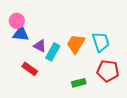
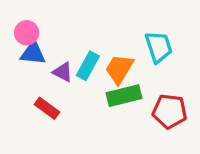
cyan trapezoid: (101, 42) -> (159, 47), moved
cyan rectangle: (53, 52) -> (88, 66), moved
green rectangle: (79, 83) -> (124, 96), moved, size x1.5

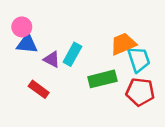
cyan trapezoid: (159, 47) -> (139, 59), moved
orange trapezoid: (119, 69) -> (123, 44), moved, turned 36

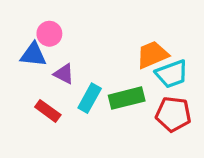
pink circle: (22, 27) -> (49, 34), moved
cyan rectangle: (72, 54) -> (90, 98), moved
cyan trapezoid: (139, 59) -> (172, 74), turned 88

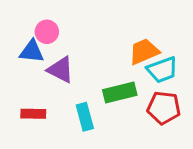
purple triangle: (64, 74) -> (61, 70), size x1.4
cyan rectangle: (90, 98) -> (85, 117), moved, turned -44
red rectangle: (48, 111) -> (33, 114), moved, turned -35

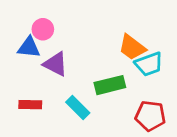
orange trapezoid: (144, 52) -> (132, 47), turned -120
red pentagon: (164, 108) -> (150, 116), moved
cyan rectangle: (85, 117) -> (78, 107), turned -30

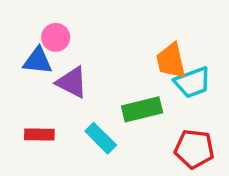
orange trapezoid: (132, 47) -> (171, 61), turned 40

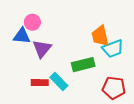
purple triangle: (72, 82) -> (42, 49), turned 42
red rectangle: (39, 135) -> (40, 83), moved

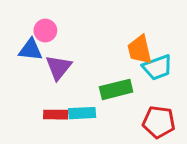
cyan rectangle: (59, 81) -> (82, 113), turned -48

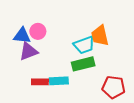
pink circle: (45, 31) -> (38, 31), moved
purple triangle: (59, 67) -> (28, 51), moved, turned 30
cyan trapezoid: (157, 67) -> (84, 45), moved

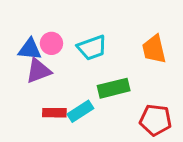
orange trapezoid: (100, 36) -> (154, 49), moved
cyan trapezoid: (84, 45) -> (92, 48), moved
cyan rectangle: (59, 81) -> (80, 111), turned -30

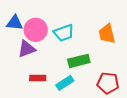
pink circle: (51, 43) -> (36, 30), size x1.5
blue triangle: (30, 49) -> (15, 23), moved
cyan rectangle: (80, 111) -> (65, 83), moved

